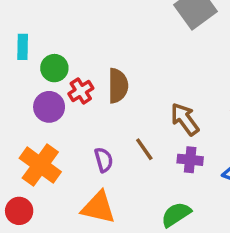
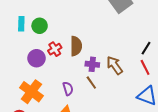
green circle: (54, 68) -> (40, 26), moved
purple cross: (190, 160) -> (92, 64), moved

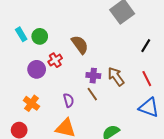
cyan rectangle: (21, 24) -> (21, 34), turned -32
brown semicircle: (76, 46) -> (80, 45), moved, turned -36
black line: (146, 48) -> (146, 46), moved
orange cross: (31, 92) -> (31, 103), size x0.7

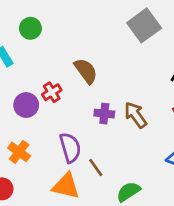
green circle: (40, 36) -> (30, 28), moved
brown line: (92, 94) -> (96, 168), moved
purple semicircle: (69, 100) -> (70, 148), size x1.5

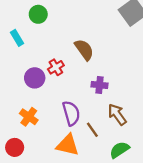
brown arrow: (136, 115) -> (117, 114), moved

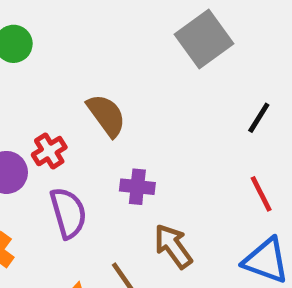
purple semicircle: (71, 113) -> (68, 213), moved

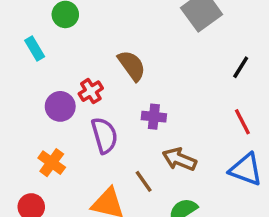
brown arrow: (173, 246) -> (179, 159), turned -32

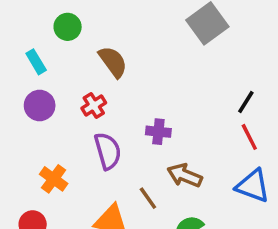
brown semicircle: (132, 66) -> (113, 62), moved
black line: (241, 67) -> (246, 102), moved
purple circle: (60, 106) -> (40, 105), moved

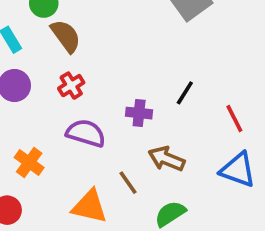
brown semicircle: (113, 62) -> (66, 36), moved
black line: (246, 102) -> (185, 93), moved
purple semicircle: (108, 151) -> (86, 133), turned -57

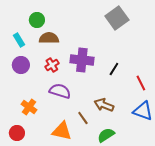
brown semicircle: (66, 36) -> (49, 38), turned -54
purple cross: (139, 113) -> (82, 60), moved, size x1.6

